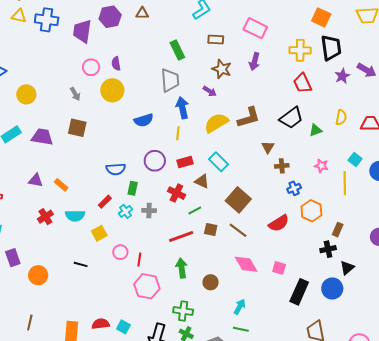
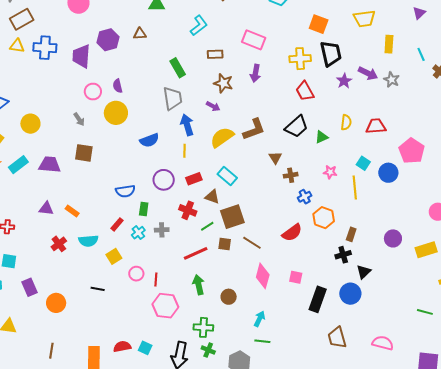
brown square: (238, 200) -> (232, 217), moved, turned 35
pink diamond: (246, 264) -> (263, 276), turned 50

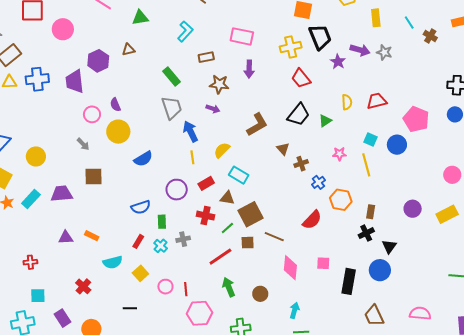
yellow semicircle: (222, 137) -> (222, 150), moved, size x0.7
blue semicircle: (149, 140) -> (143, 159), moved
red cross: (59, 244) -> (83, 286), moved

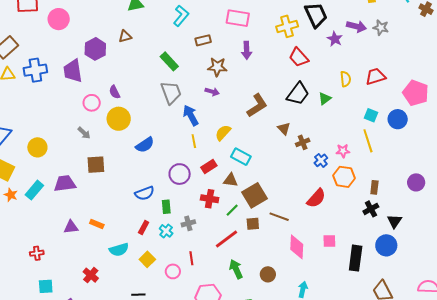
pink star: (339, 154) -> (343, 151), moved
red line: (186, 289) -> (191, 258), moved

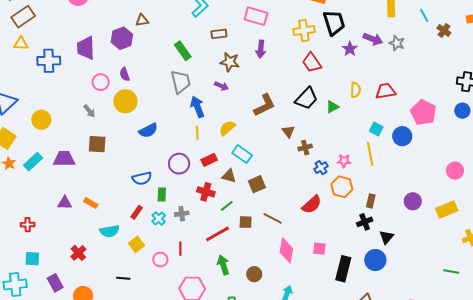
purple hexagon: (95, 49) -> (122, 38), moved
blue cross: (35, 70) -> (49, 61), moved
brown square: (255, 195) -> (257, 184), moved, size x0.7

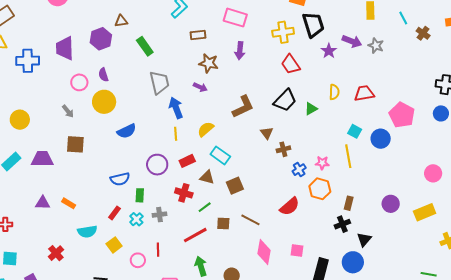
green rectangle: (183, 51) -> (145, 46), moved

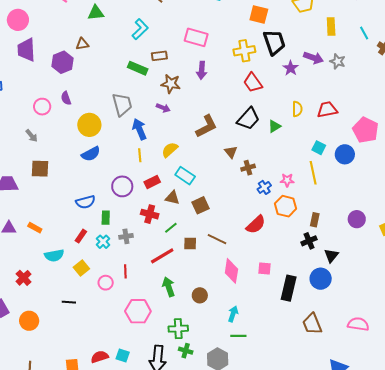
green rectangle: (145, 46) -> (138, 68), moved, turned -30
purple trapezoid: (65, 48) -> (26, 50), moved
yellow circle: (104, 102) -> (89, 125), moved

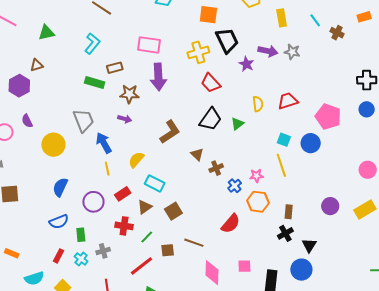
purple arrow: (202, 70) -> (158, 77), size x1.5
blue semicircle: (91, 154) -> (60, 187), moved, turned 150
brown triangle: (172, 198) -> (145, 207), turned -42

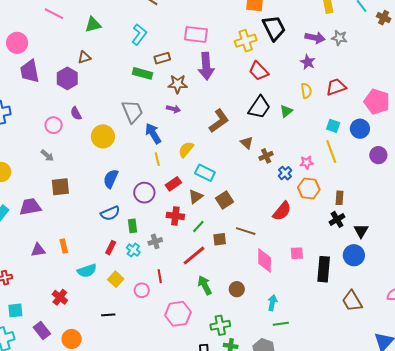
purple star: (246, 64) -> (308, 62), moved
purple circle: (330, 206) -> (378, 155), moved
orange rectangle: (12, 253) -> (64, 246), turned 56

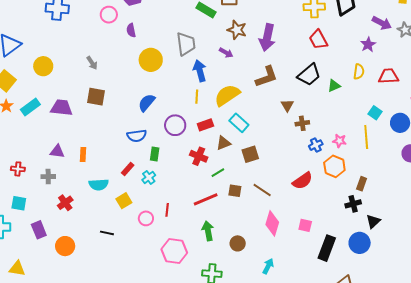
purple arrow: (206, 66) -> (267, 38), moved
pink circle: (54, 125) -> (109, 15), moved
yellow semicircle: (186, 149) -> (227, 95), size x1.5
gray cross: (155, 241) -> (48, 177), moved

